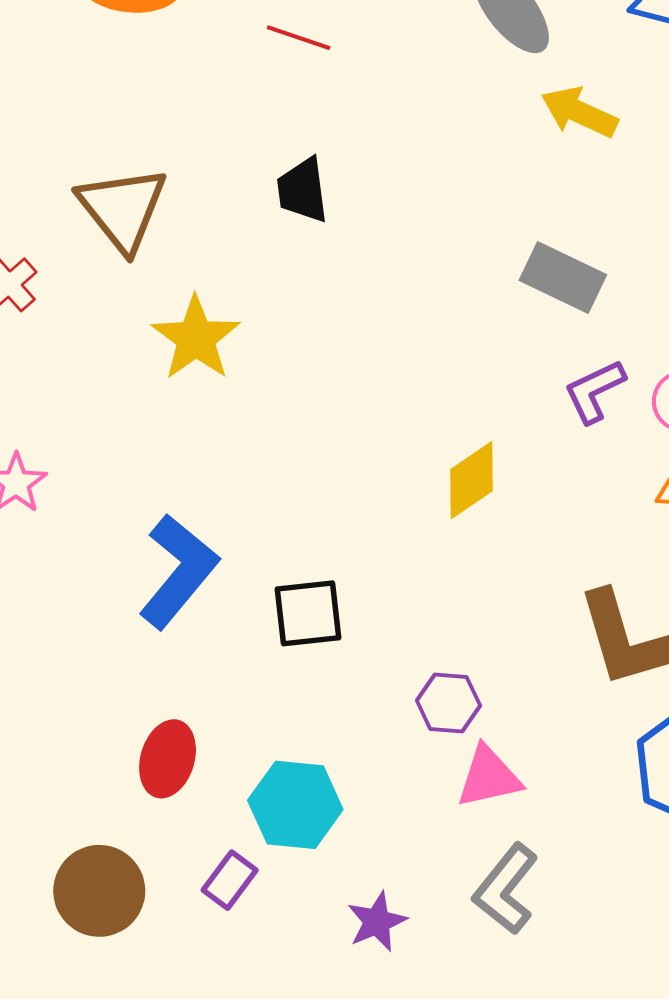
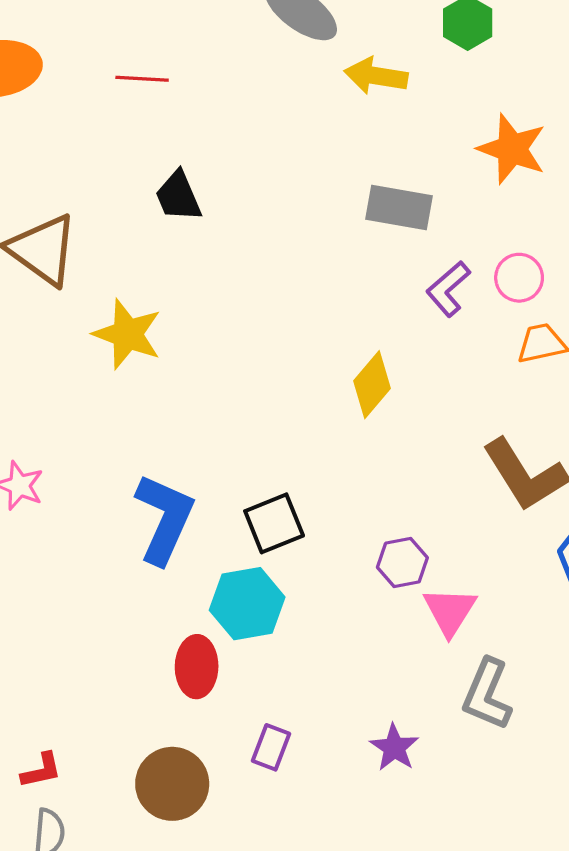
pink triangle: (489, 777) -> (450, 611), turned -30
cyan hexagon: (295, 805) -> (247, 604), moved

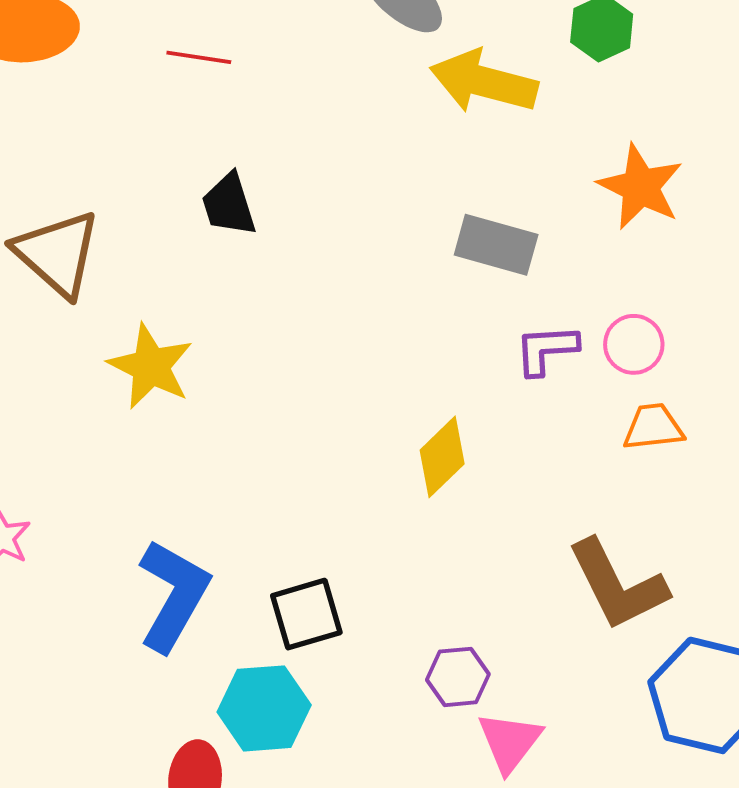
yellow arrow: (376, 76) -> (484, 82), size x1.4
purple L-shape: (448, 289) -> (546, 350), turned 32

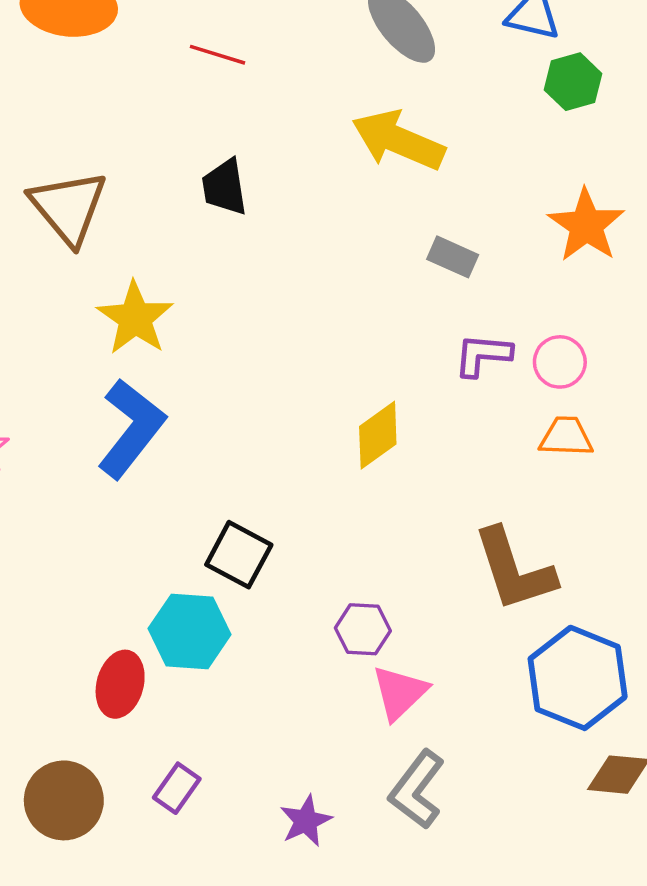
yellow arrow: (484, 82) -> (398, 140), moved
gray rectangle: (496, 245) -> (453, 257), size x0.7
blue L-shape: (173, 595) -> (131, 428), moved
black square: (306, 614) -> (239, 555), turned 36

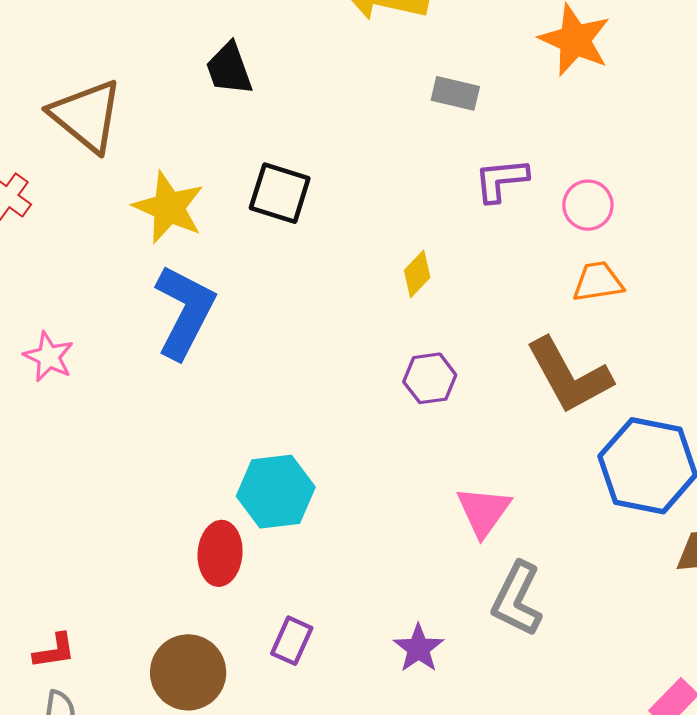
pink circle: (560, 362) -> (588, 205), moved
yellow diamond: (378, 435) -> (417, 274), size x0.7
orange trapezoid: (566, 437) -> (598, 282), moved
black square: (239, 555) -> (280, 193), moved
purple hexagon: (363, 629) -> (430, 378), moved

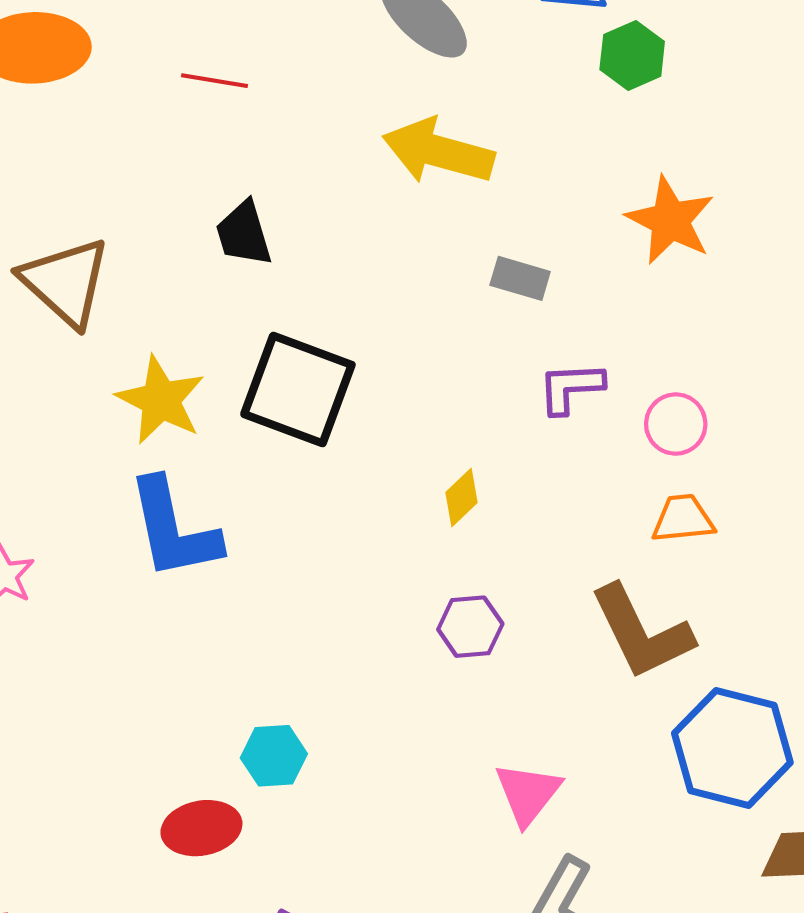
black square: (280, 193) -> (298, 389), size x1.5
blue L-shape: (185, 312) -> (174, 529), turned 138
cyan hexagon: (276, 492) -> (274, 756), size x0.7
red ellipse: (220, 553) -> (201, 828), turned 72

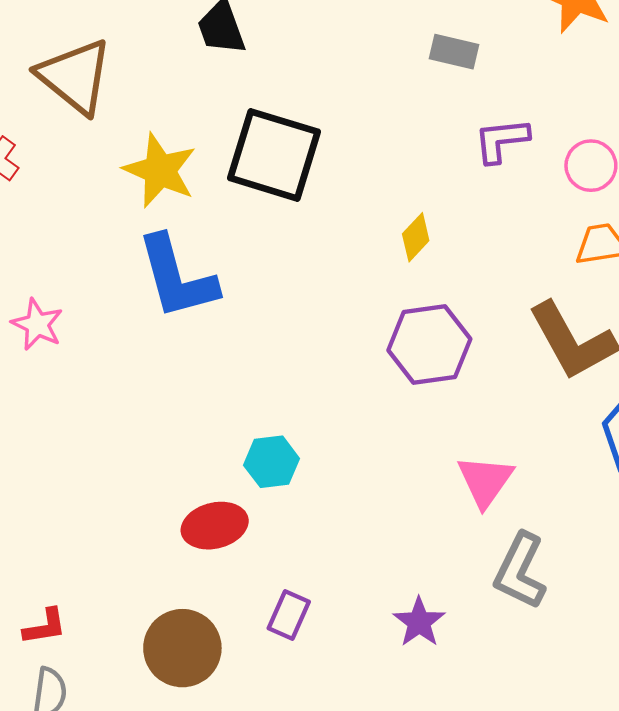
purple hexagon: (470, 627) -> (429, 345), size x1.5

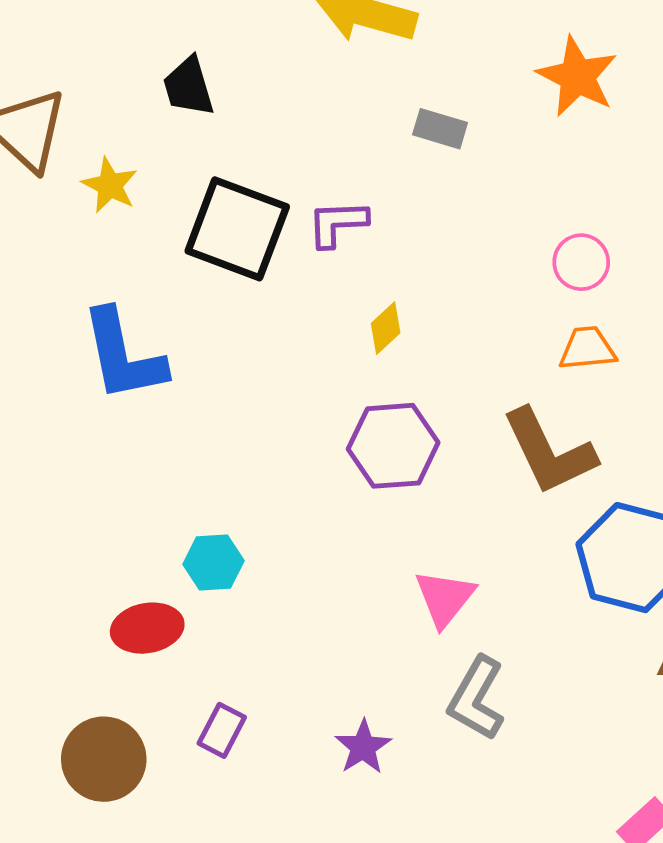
purple L-shape: (501, 140) -> (337, 223), moved
yellow star: (160, 170) -> (110, 185), moved, size x0.7

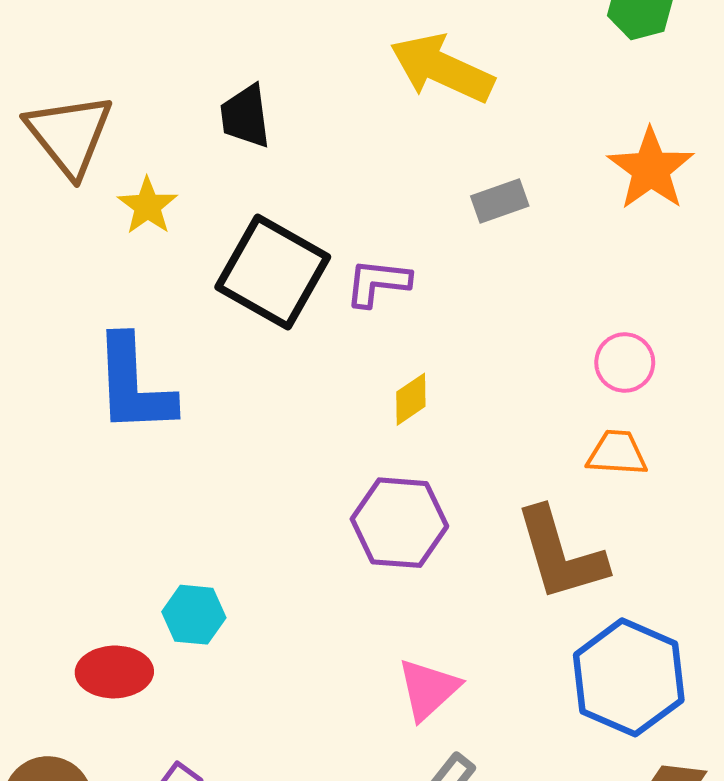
gray rectangle: (440, 129) -> (500, 201), turned -45

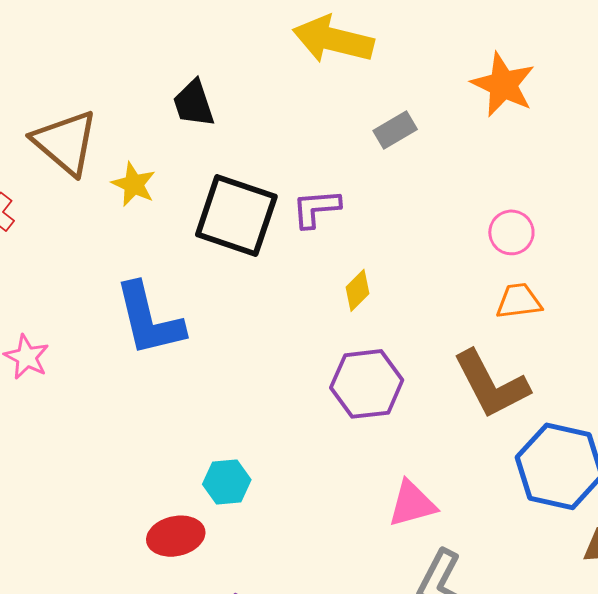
pink triangle: (428, 689) -> (412, 504), turned 38

